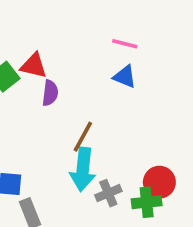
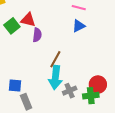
blue triangle: (125, 77) -> (79, 26), turned -48

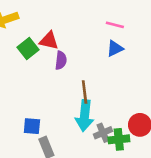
brown line: (55, 59) -> (85, 92), turned -36
green cross: (91, 96) -> (119, 139), moved

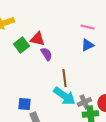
purple semicircle: (61, 60) -> (46, 54), turned -40
cyan arrow: (85, 116) -> (64, 96), turned -60
gray cross: (103, 133) -> (84, 102), moved

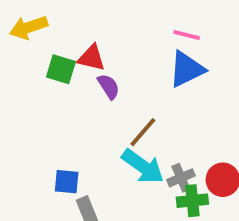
green square: (21, 45) -> (61, 69), turned -35
blue triangle: (87, 45) -> (187, 69), size x1.5
brown line: (64, 78) -> (143, 132), turned 48

